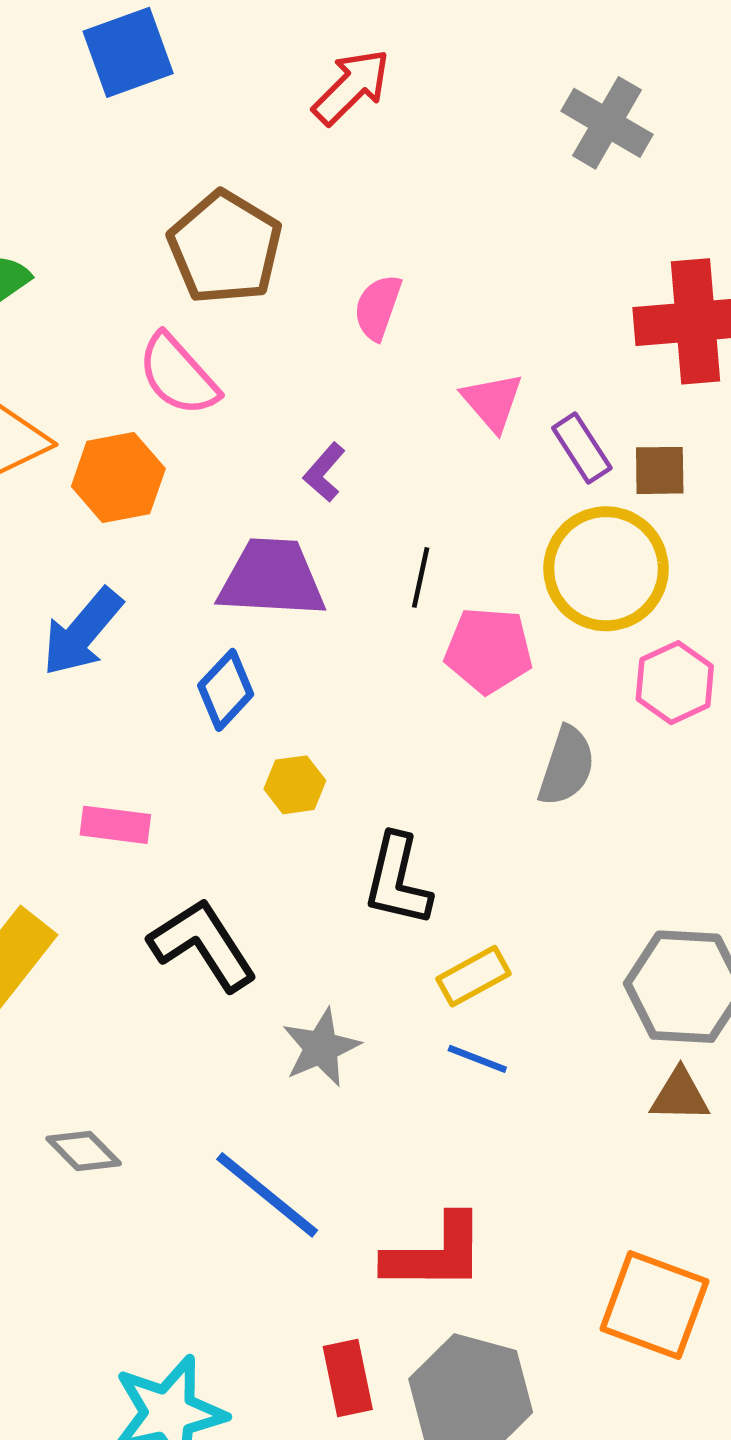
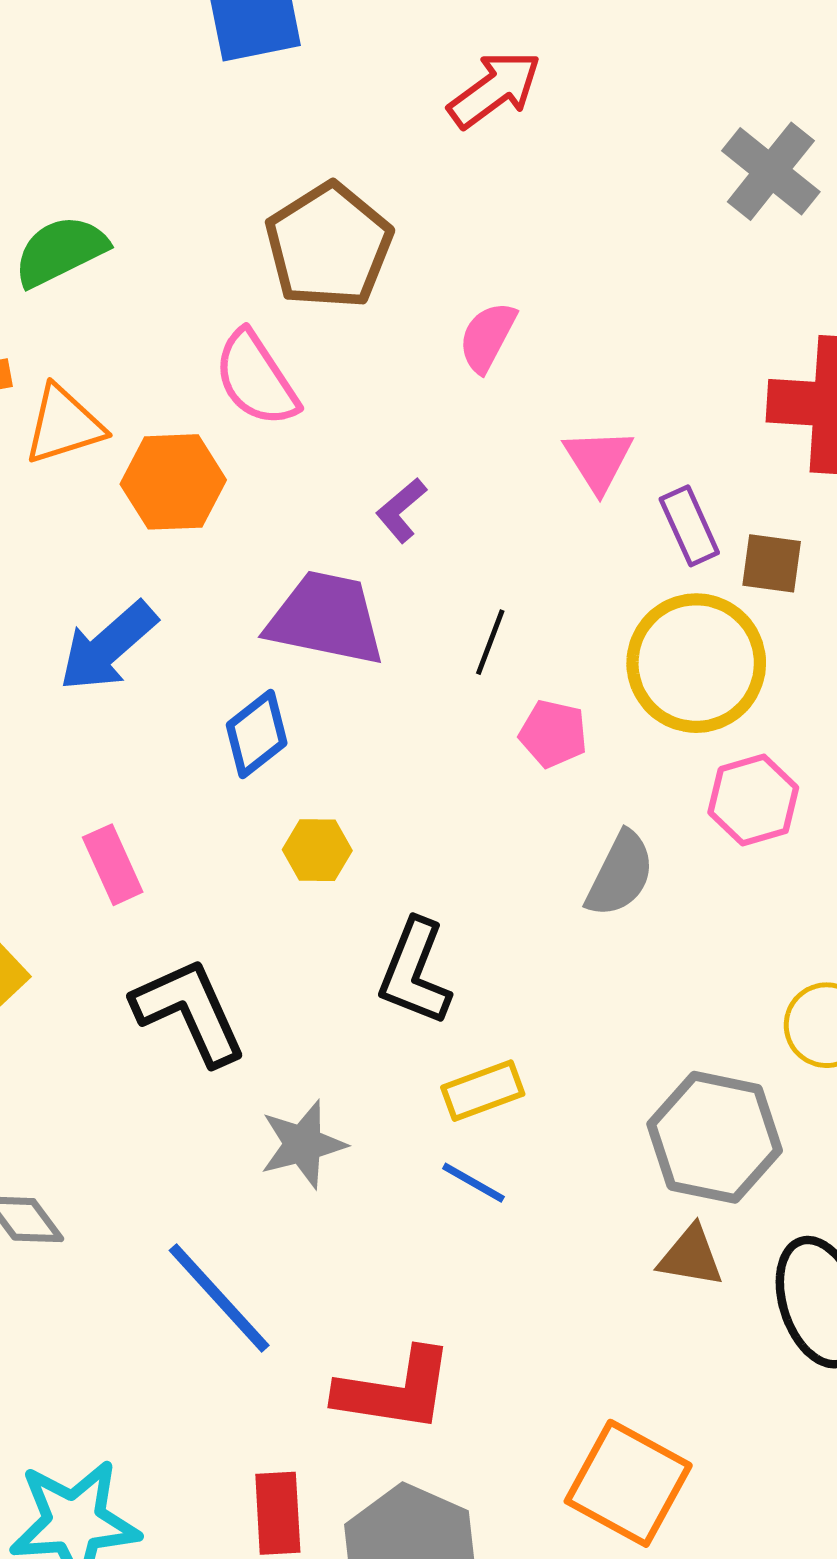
pink pentagon: (489, 650) -> (553, 734), size x0.7
pink rectangle: (115, 825) -> (113, 865), turned 50

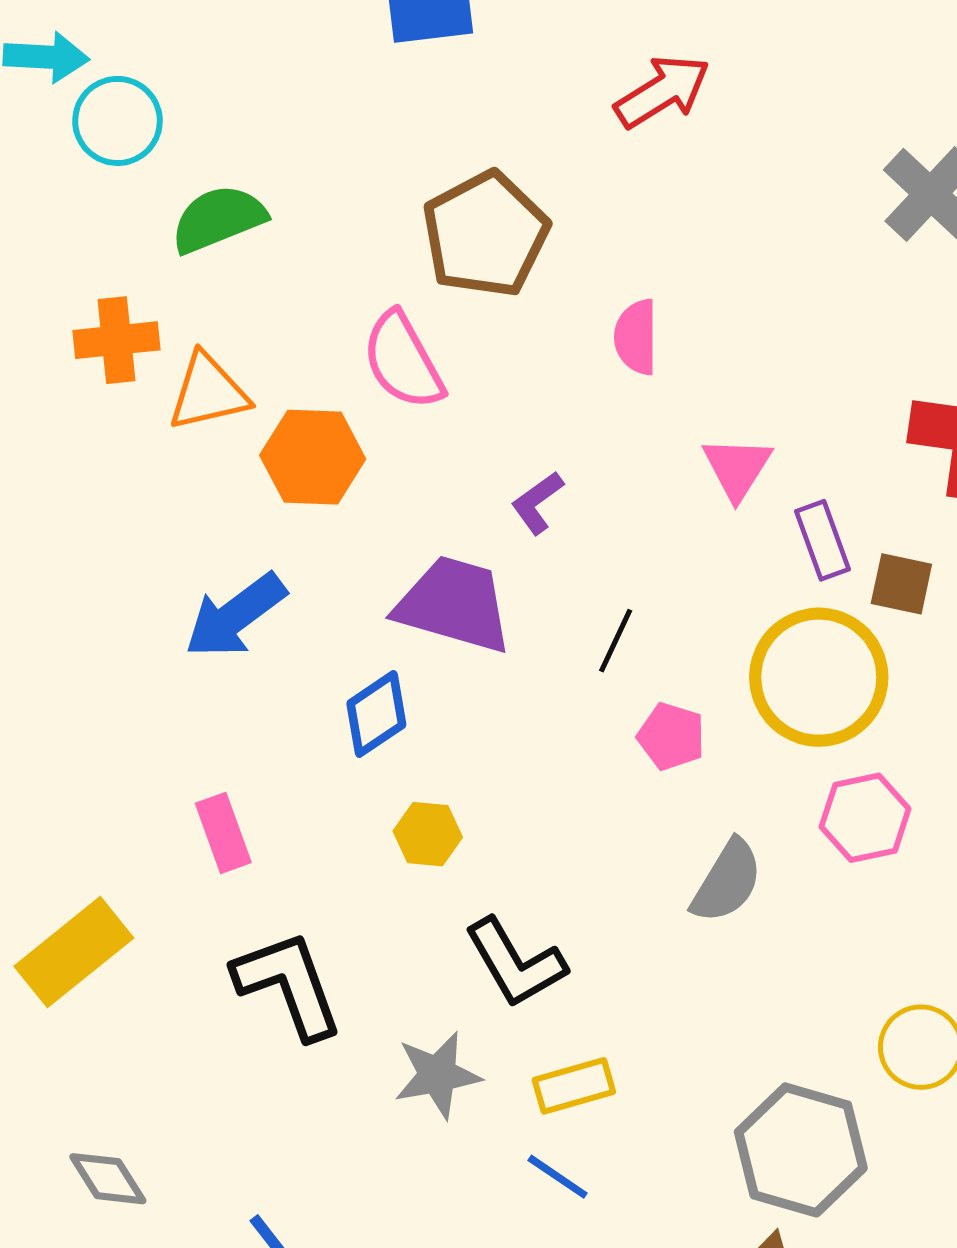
pink semicircle: (487, 337) -> (636, 337), turned -32
black L-shape: (415, 972) -> (515, 963), turned -56
gray star: (303, 1144) -> (437, 1075), moved

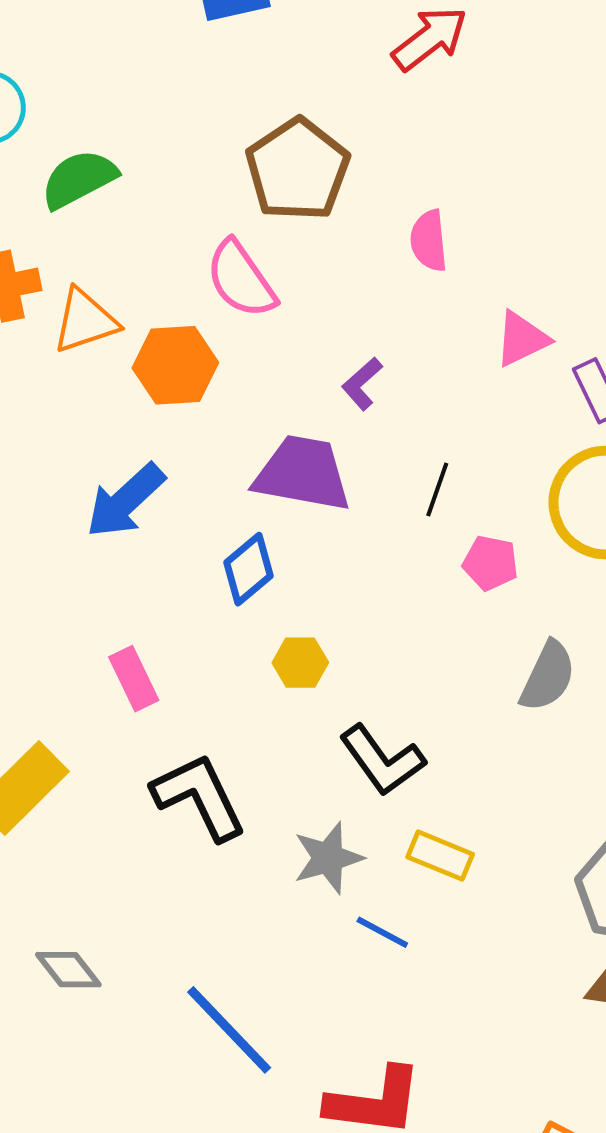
pink triangle: (737, 468) -> (522, 339), turned 38
yellow rectangle: (574, 1086) -> (440, 856), turned 44
blue line: (558, 1177) -> (382, 932), moved

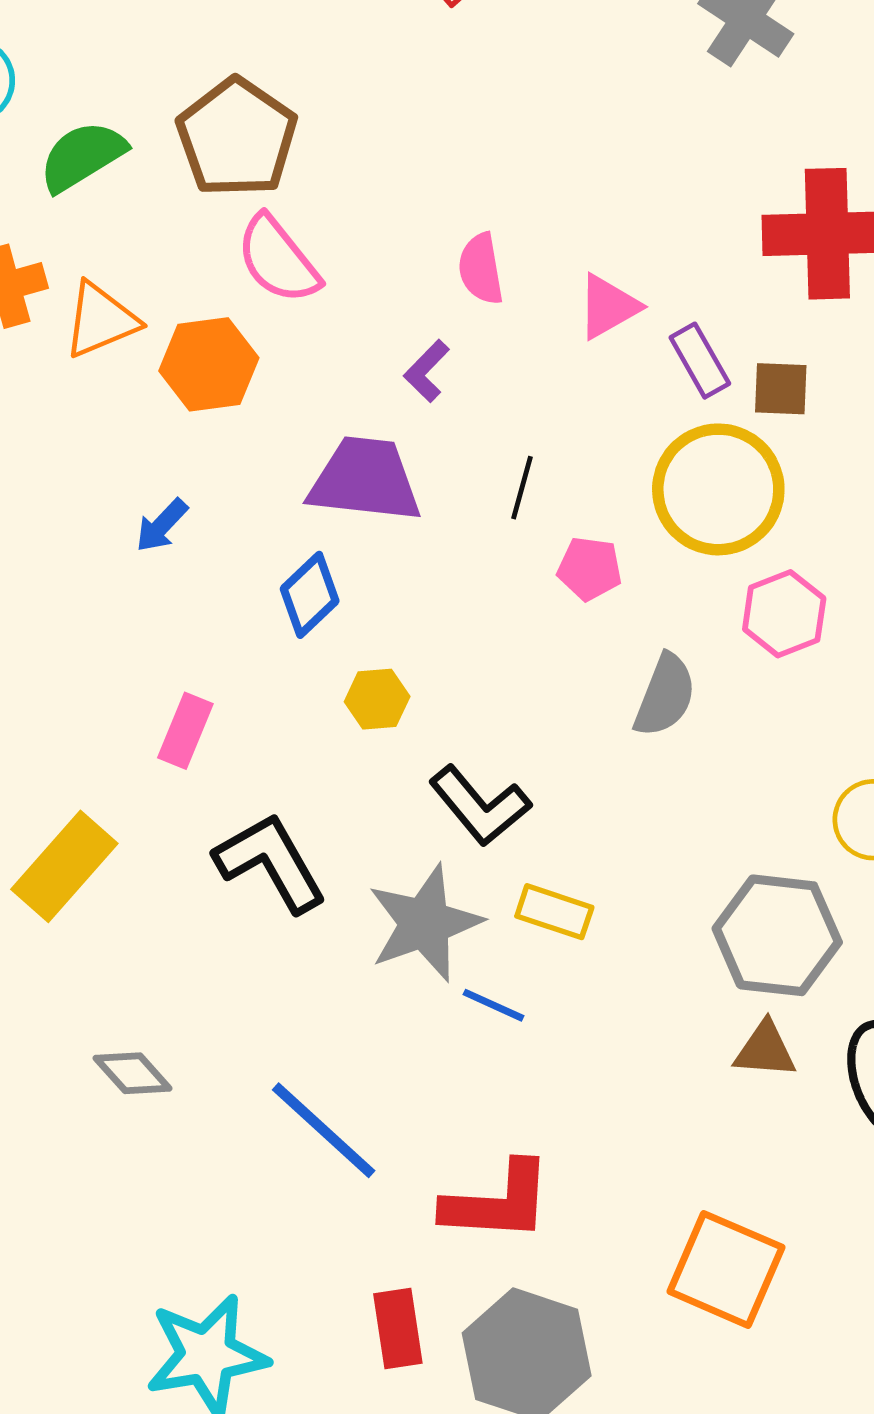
brown pentagon: (298, 170) -> (237, 138), moved
pink semicircle: (429, 241) -> (481, 269), moved
blue arrow: (125, 501) -> (162, 525), size x0.6
pink rectangle: (134, 679) -> (185, 731), turned 52
gray star: (328, 858) -> (425, 923), size x1.4

